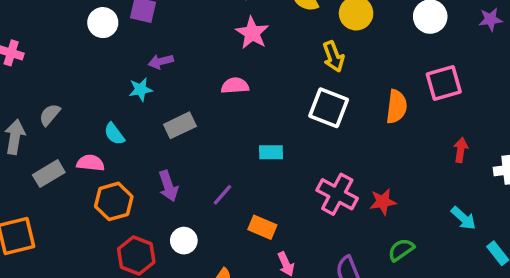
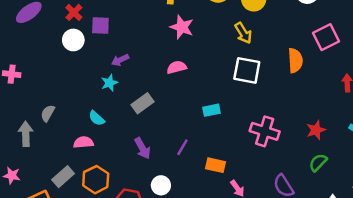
gray rectangle: (49, 174) -> (63, 177), moved
orange hexagon: (114, 201) -> (96, 180), moved
red star: (383, 202) -> (316, 130), moved

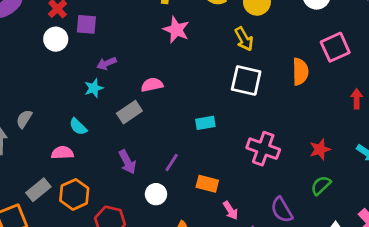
pink semicircle: (177, 67) -> (152, 85), moved
white circle: (161, 185) -> (156, 194), moved

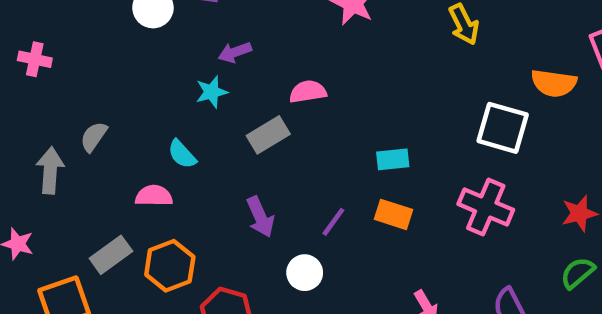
orange semicircle: (300, 72) -> (554, 83), turned 96
white square: (246, 81) -> (503, 128), moved
orange rectangle: (207, 184) -> (393, 214), moved

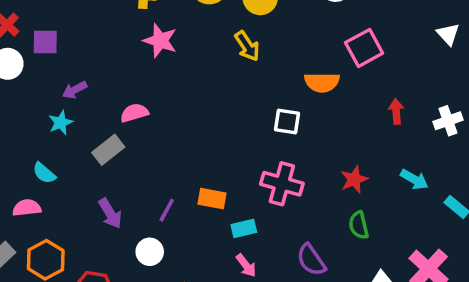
white square: (503, 128) -> (287, 122), size x0.7
cyan rectangle: (393, 159) -> (244, 228), moved
green semicircle: (578, 273) -> (359, 225), turned -56

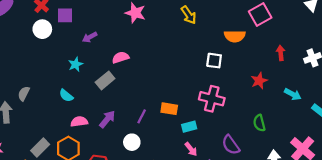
purple arrow: (75, 90) -> (90, 37), moved
red star: (354, 179) -> (259, 81), moved
pink semicircle: (27, 208) -> (79, 122), moved
purple arrow: (110, 213) -> (107, 119), turned -108

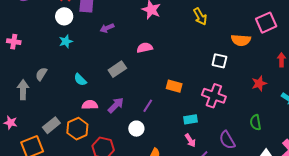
pink semicircle: (121, 57) -> (145, 48), moved
cyan star: (76, 64) -> (66, 41), moved
orange rectangle: (169, 109) -> (174, 86), moved

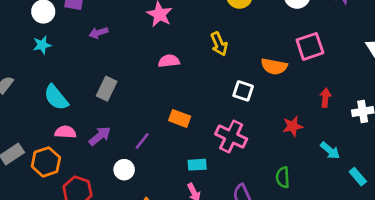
yellow arrow: (200, 17) -> (219, 44), moved
pink semicircle: (145, 48) -> (169, 61), moved
gray rectangle: (117, 69) -> (107, 89), turned -36
cyan semicircle: (80, 80) -> (56, 97), size x1.5

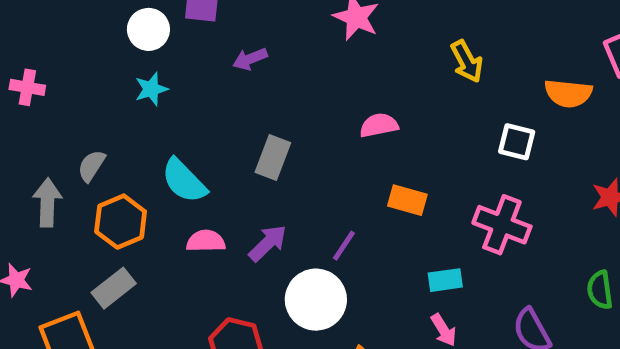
pink semicircle: (169, 61) -> (379, 125), moved
orange hexagon: (46, 162) -> (121, 222), moved
white circle: (124, 170) -> (316, 300), size x1.6

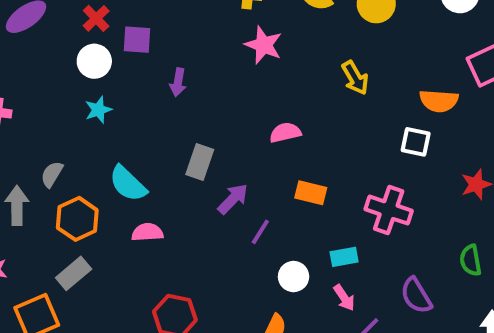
purple arrow: (250, 59) -> (178, 82), turned -56
white square: (517, 142) -> (416, 142), moved
purple arrow: (268, 243) -> (233, 199), moved
white circle: (316, 300) -> (294, 277), moved, size x0.6

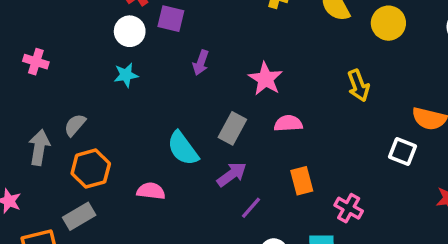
pink star: (264, 45) -> (266, 79), moved
gray rectangle: (200, 162) -> (232, 128), moved
cyan semicircle: (128, 184) -> (183, 148), moved
orange rectangle: (311, 193) -> (302, 181), turned 52
pink cross: (389, 210) -> (349, 208), moved, size x0.7

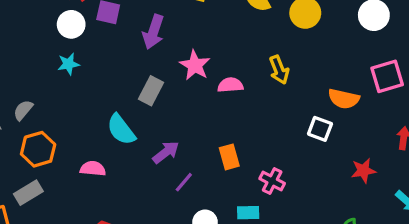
purple arrow: (201, 63) -> (153, 32), moved, size x1.5
pink semicircle: (288, 123) -> (230, 85), moved
gray rectangle: (232, 128) -> (151, 91), moved

